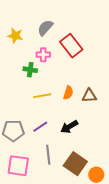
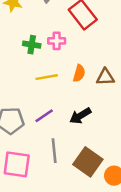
pink cross: (43, 55) -> (57, 41), moved

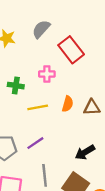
green cross: (32, 45) -> (16, 86), moved
black arrow: (80, 116) -> (85, 152), moved

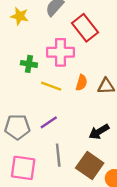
pink cross: (47, 74) -> (60, 52), size x1.6
yellow line: (38, 107) -> (51, 86), turned 30

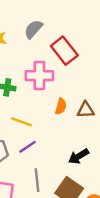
yellow line: (51, 86) -> (22, 122), moved

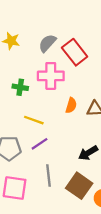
gray semicircle: (33, 29) -> (47, 43), moved

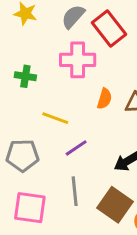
green cross: (20, 87) -> (25, 76), moved
purple line: (39, 144) -> (76, 148), moved

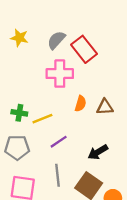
green cross: (25, 76) -> (19, 113), moved
yellow line: (55, 118) -> (42, 119), turned -42

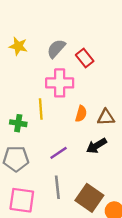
red rectangle: (84, 49) -> (85, 58), size x0.7
yellow line: (42, 119) -> (41, 109), moved, turned -72
black arrow: (98, 152) -> (96, 146), moved

